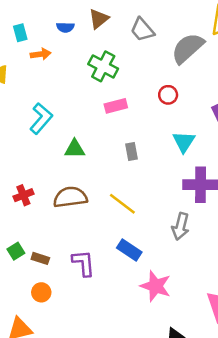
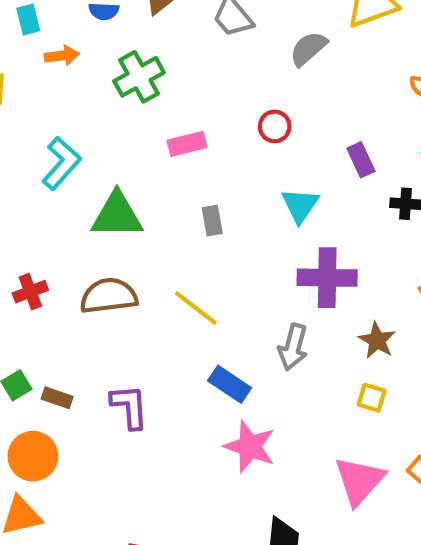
gray semicircle: (188, 48) -> (308, 49), size x0.7
green cross: (103, 66) -> (139, 77), moved, turned 32
green triangle: (75, 149) -> (117, 215), size x1.5
blue rectangle: (129, 250) -> (230, 384), moved
orange circle: (41, 292) -> (33, 456), moved, size x1.5

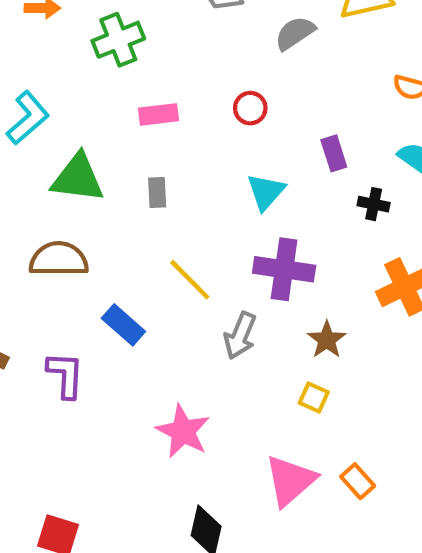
gray rectangle: (212, 221) -> (157, 193), moved
yellow line: (196, 308) -> (190, 280), moved
blue rectangle: (230, 384) -> (123, 325), moved

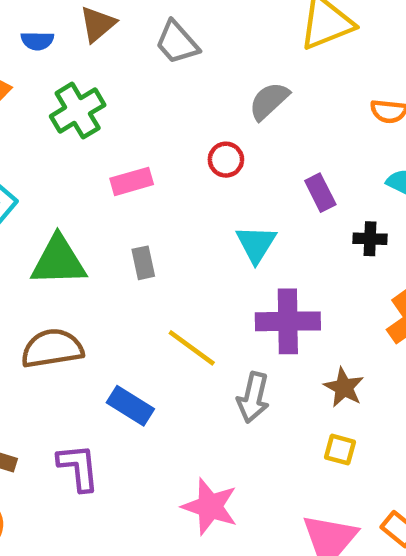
gray semicircle: (295, 33) -> (269, 101), moved

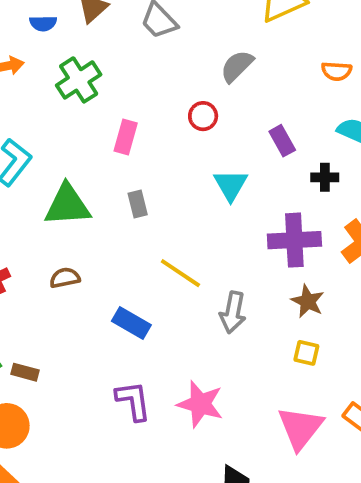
pink rectangle: (132, 181) -> (126, 137), turned -56
purple cross: (288, 321) -> (294, 240), moved
brown semicircle: (52, 348) -> (65, 278), size x0.6
purple L-shape: (78, 467) -> (133, 401), moved

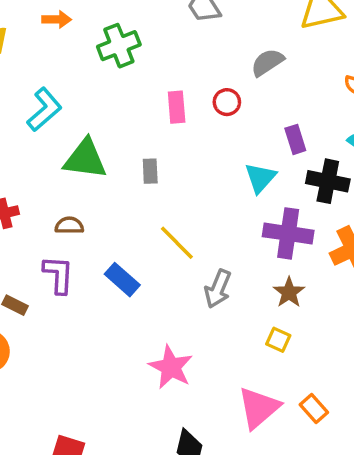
pink rectangle: (126, 137) -> (177, 107), moved, turned -32
black cross: (325, 177) -> (328, 181), size x1.6
cyan triangle: (231, 185) -> (260, 178), moved
purple L-shape: (133, 401) -> (58, 275), moved

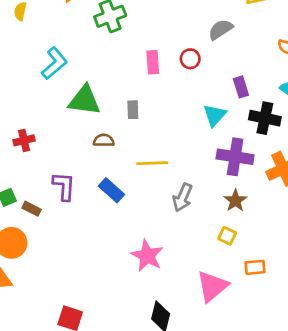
brown semicircle: (69, 226) -> (104, 140), moved
yellow line: (177, 243) -> (152, 163), turned -48
orange rectangle: (314, 408) -> (255, 267), moved, turned -54

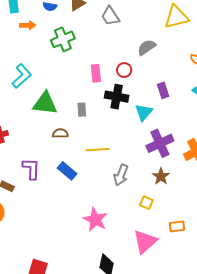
black cross: (265, 118) -> (117, 97), moved
purple cross: (235, 157) -> (160, 143), turned -32
yellow square: (227, 236) -> (146, 203), moved

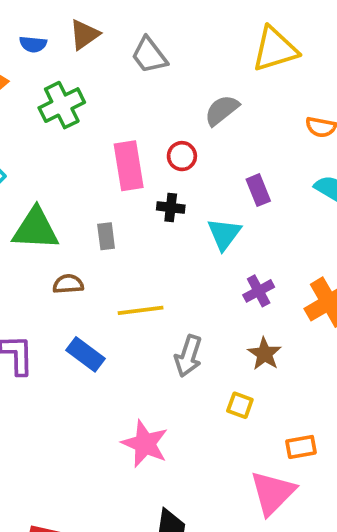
pink rectangle: (96, 73) -> (129, 166), size x1.4
black cross: (117, 97) -> (171, 208), size x0.6
purple cross: (160, 143) -> (259, 291), size x0.6
pink triangle: (145, 242) -> (273, 493), moved

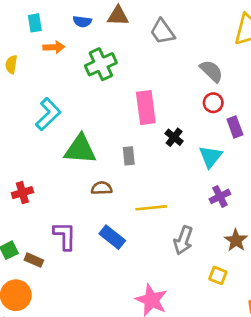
brown triangle: (84, 35) -> (118, 16), turned 35
gray semicircle: (222, 110) -> (211, 71), turned 80
red circle: (182, 156) -> (213, 103), moved
black cross: (171, 208) -> (174, 137), turned 30
purple cross: (259, 291) -> (220, 196), moved

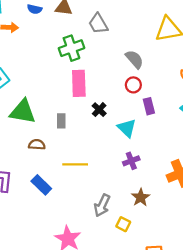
green cross: (101, 64) -> (71, 48), moved
cyan triangle: (210, 157) -> (127, 128), turned -30
gray arrow: (183, 240) -> (102, 205), moved

